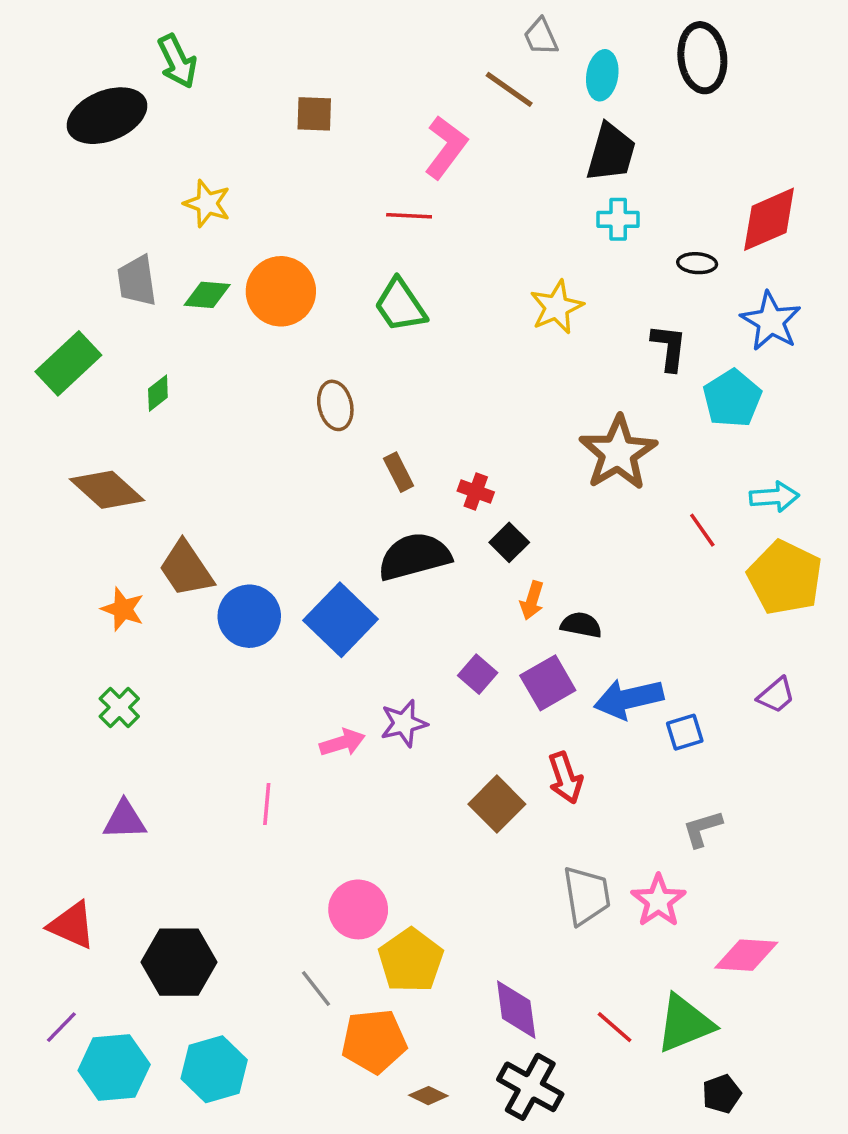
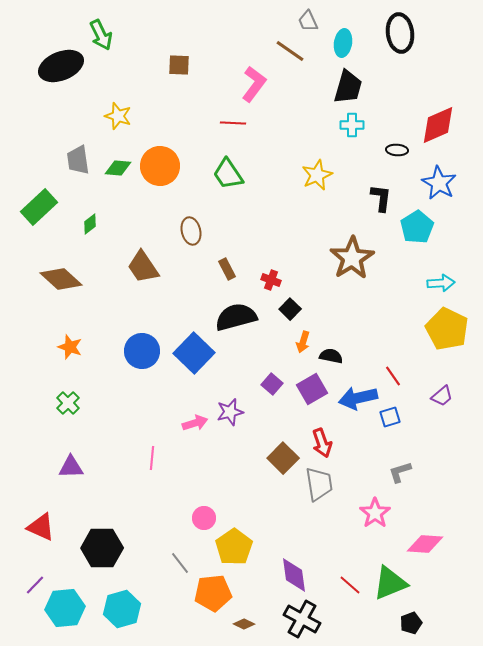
red line: (702, 530) -> (393, 376), moved
brown trapezoid: (186, 569) -> (143, 267), moved
gray trapezoid: (586, 895) -> (319, 484), moved
pink circle: (358, 909) -> (204, 518), size x0.7

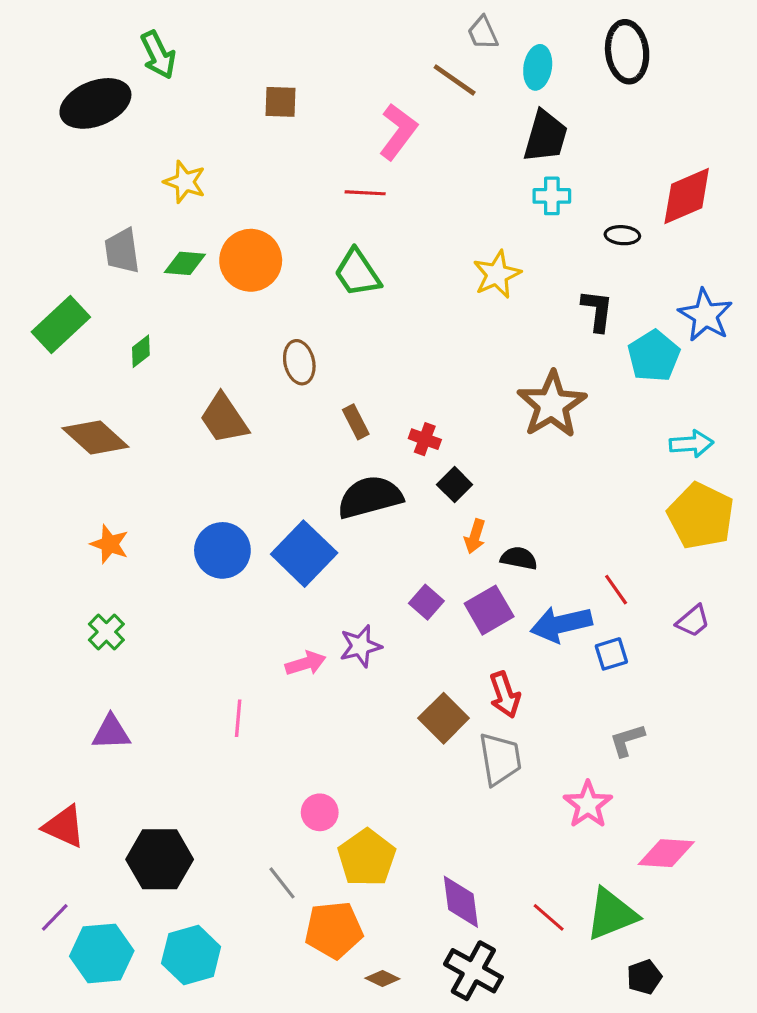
blue star: (439, 183) -> (705, 315), moved

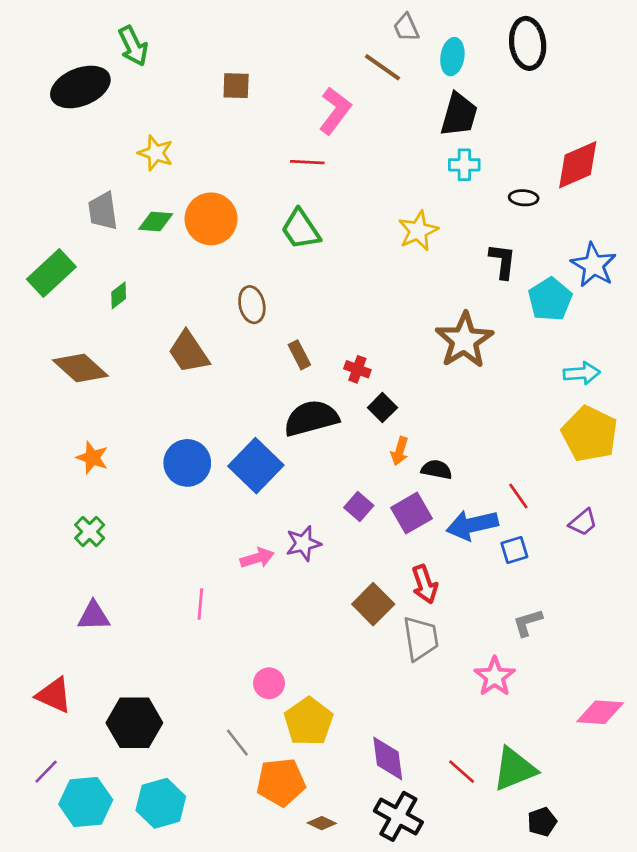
pink diamond: (666, 853) -> (600, 712), moved

